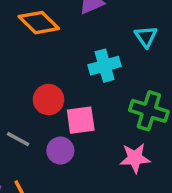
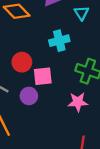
cyan triangle: (146, 37) -> (81, 13), moved

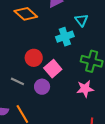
cyan triangle: (81, 13) -> (81, 20), moved
pink square: (43, 76) -> (53, 69), turned -30

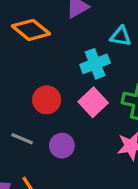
cyan triangle: (81, 20) -> (121, 36), turned -40
pink square: (53, 69) -> (93, 102), moved

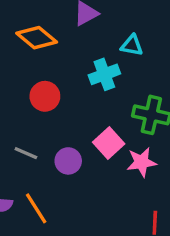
red circle: (47, 100) -> (45, 96), moved
pink square: (93, 102) -> (109, 143), moved

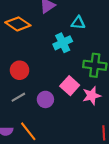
red circle: (45, 96) -> (20, 70), moved
gray line: (26, 153) -> (18, 97), turned -48

